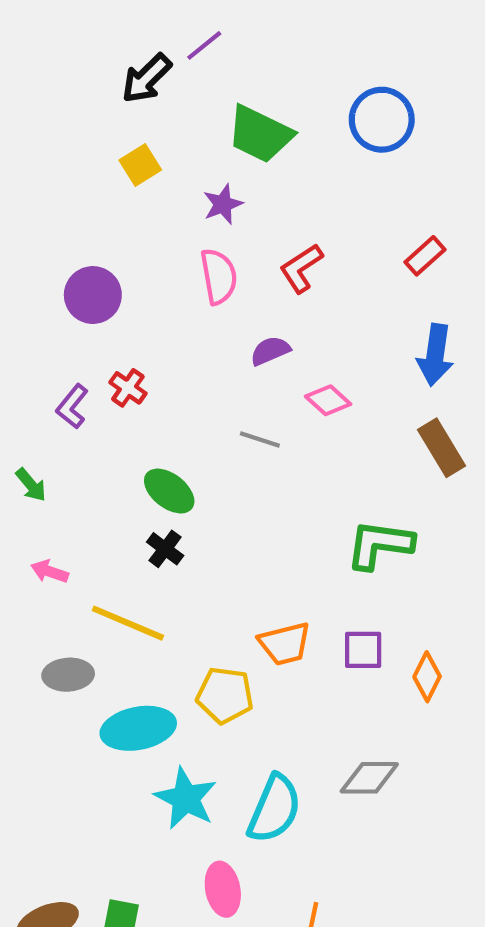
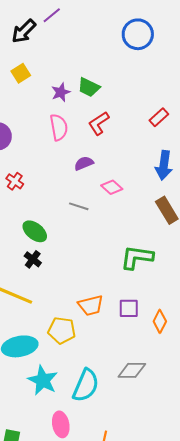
blue circle: (382, 120) -> (138, 34), moved
green trapezoid: (260, 134) -> (89, 87), moved, size x0.7

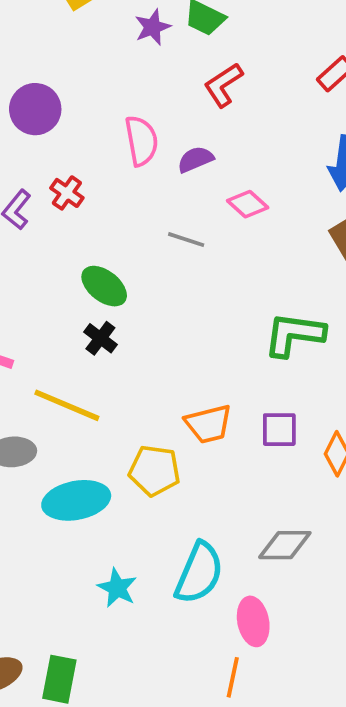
pink semicircle: (59, 127) -> (141, 141), moved
cyan star: (43, 380) -> (117, 588), moved, size x0.7
pink ellipse: (61, 424) -> (253, 621), moved

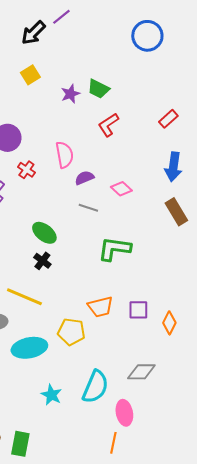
purple semicircle: (195, 159) -> (84, 178), moved
red cross: (67, 193) -> (26, 170), moved
green L-shape: (294, 335) -> (114, 249), moved

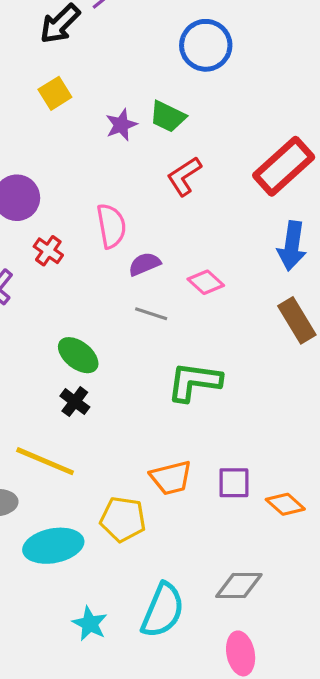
blue circle: (147, 36) -> (206, 45), moved
red rectangle: (168, 119) -> (284, 166), size x1.8
orange diamond: (169, 323) -> (285, 504), turned -75
pink ellipse: (124, 413) -> (241, 653), moved

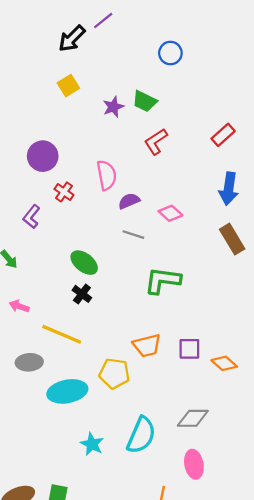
blue circle: (206, 45) -> (170, 53), size x0.7
red rectangle: (284, 166) -> (223, 135), size x0.6

